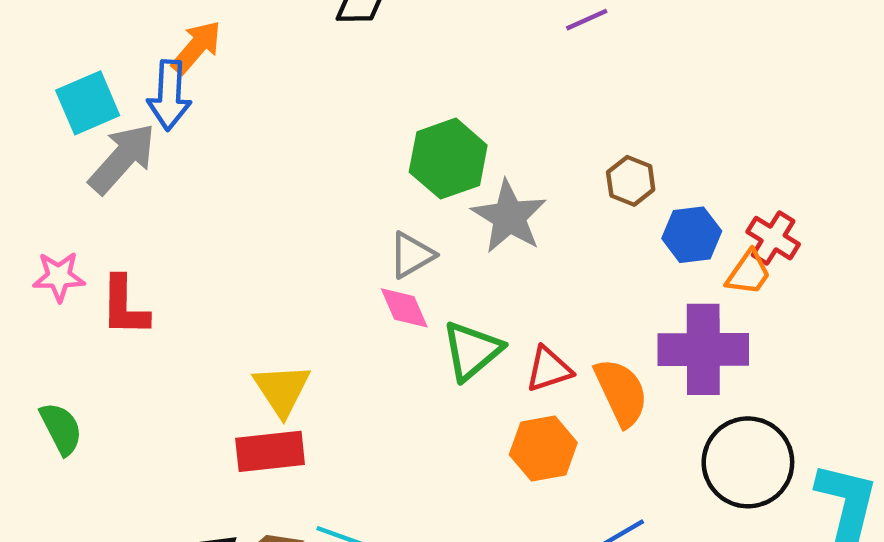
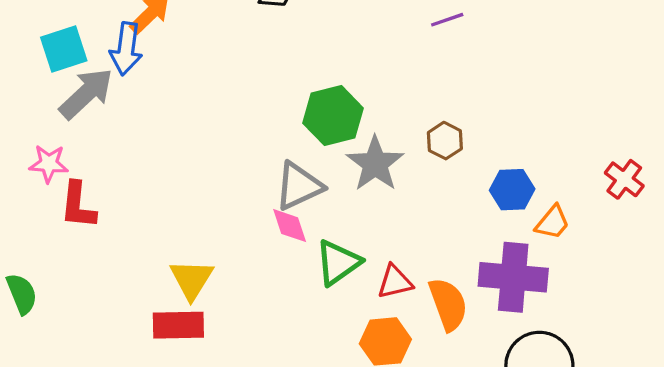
brown hexagon: (631, 181) -> (445, 141), moved
red cross: (773, 238) -> (624, 179), moved
gray triangle: (412, 255) -> (299, 186), size x1.4
pink star: (59, 277) -> (49, 164), moved

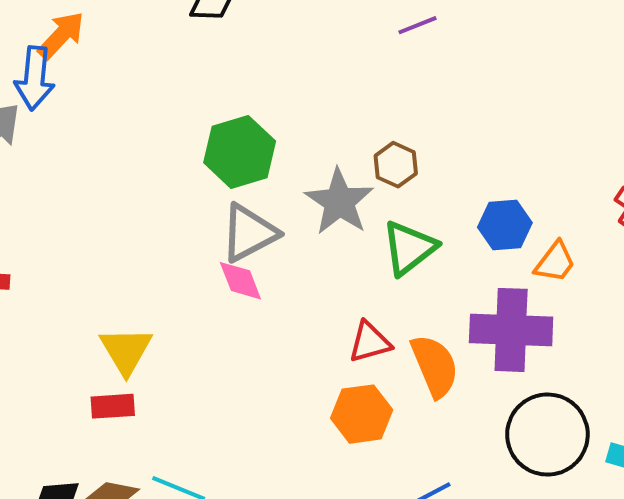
green hexagon: (333, 116) -> (240, 152), moved
brown hexagon: (445, 141) -> (396, 165), moved
green triangle: (338, 263) -> (409, 248), moved
red rectangle: (178, 325) -> (113, 406), size x0.7

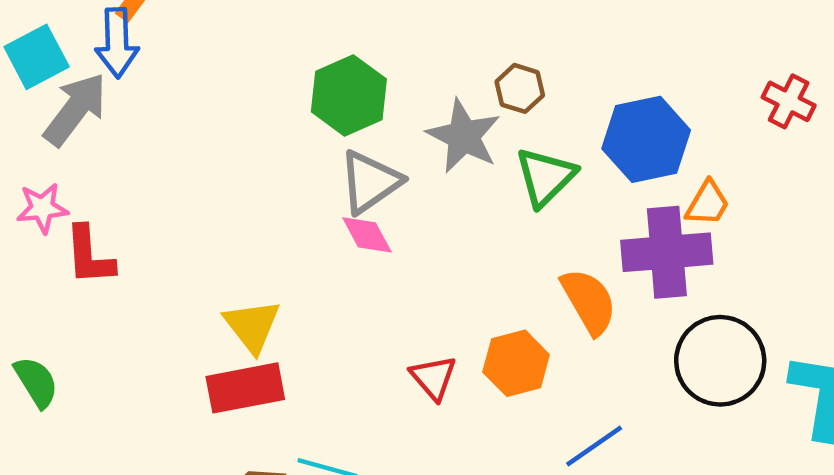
blue hexagon: (505, 225) -> (646, 139), size x1.5
orange trapezoid: (555, 262) -> (708, 203), moved
red triangle: (370, 342) -> (434, 378), moved, turned -48
red rectangle: (113, 406) -> (245, 388), size x1.6

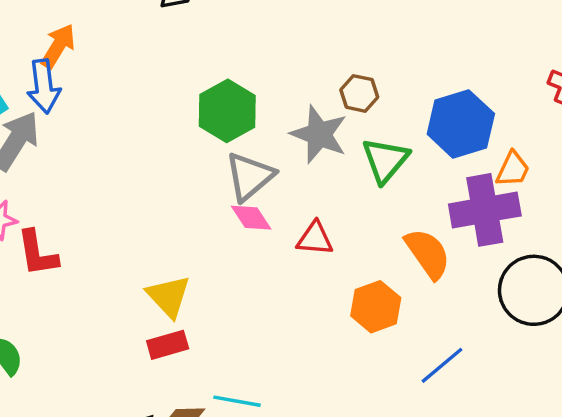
red triangle: (434, 378) -> (315, 239), moved, turned -39
red rectangle: (245, 388) -> (168, 345), size x0.7

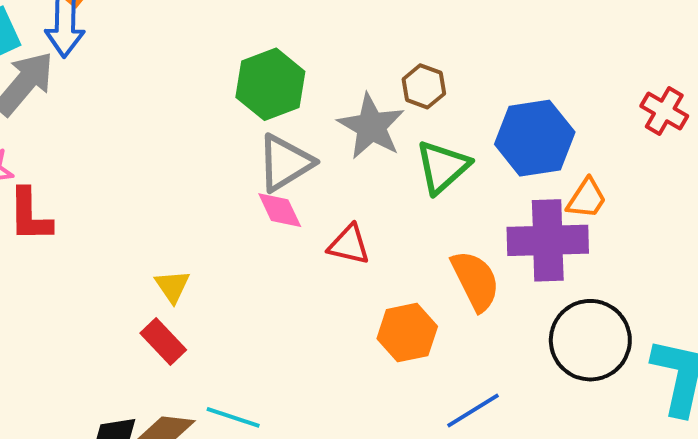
yellow triangle: (169, 296) -> (172, 286), size x0.7
red rectangle: (168, 345) -> (163, 341), turned 54

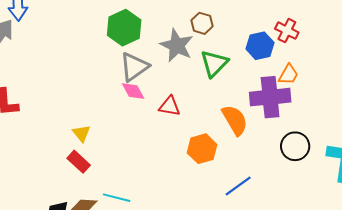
red cross: (664, 111) -> (287, 31), moved
blue hexagon: (535, 138) -> (260, 46), size x0.7
black circle: (590, 340) -> (295, 146), size x0.7

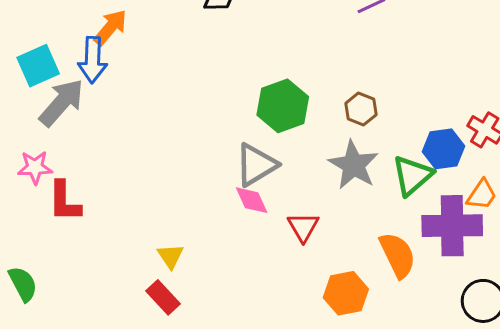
green hexagon: (124, 28) -> (283, 106), moved
gray star: (177, 45) -> (353, 165), moved
green triangle: (214, 63) -> (412, 175), moved
red triangle: (170, 106) -> (303, 227), turned 45

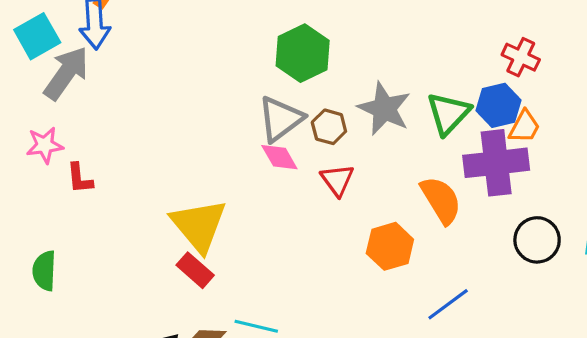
brown hexagon: (361, 109) -> (329, 127), moved
blue hexagon: (443, 149) -> (498, 105), moved
red L-shape: (64, 201) -> (80, 178), size x0.7
yellow triangle: (170, 256) -> (199, 225), size x2.0
green semicircle: (23, 284) -> (44, 271), turned -144

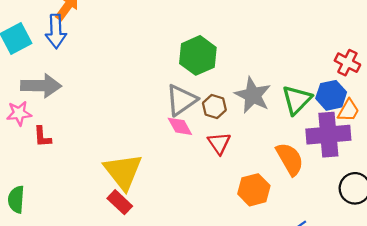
gray arrow: (66, 73) -> (41, 86), moved, turned 54

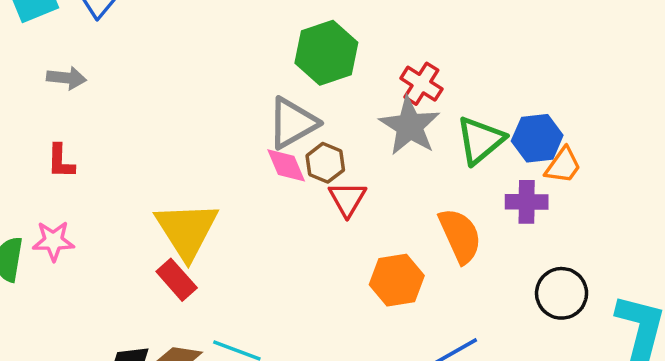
red cross: (347, 63) -> (421, 84), moved
gray arrow: (41, 86) -> (66, 78), size x0.6
brown hexagon: (214, 107) -> (325, 163), moved
pink star: (19, 113) -> (53, 241), moved
purple cross: (328, 135) -> (527, 202), size x0.6

